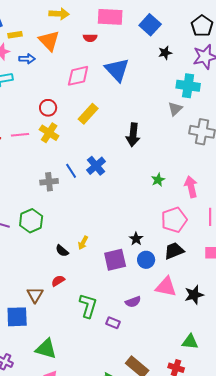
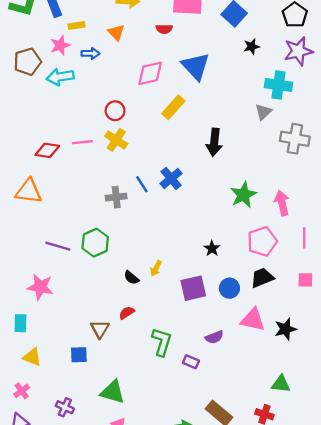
orange triangle: (49, 41) -> (116, 32), size x0.7
yellow rectangle: (88, 114) -> (173, 107), moved
green star: (158, 180) -> (243, 195), size x1.6
black star: (136, 239) -> (212, 248), moved
blue square: (17, 317) -> (79, 355), size x0.7

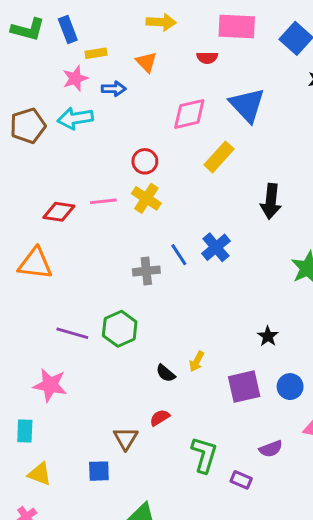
brown pentagon: (27, 62) -> (28, 126), moved

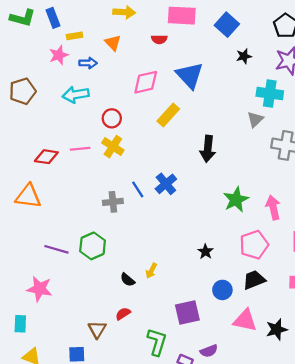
cyan arrow: (75, 118) -> (76, 95), moved
purple square: (244, 387) -> (187, 313), moved
purple semicircle: (271, 449) -> (209, 351), moved

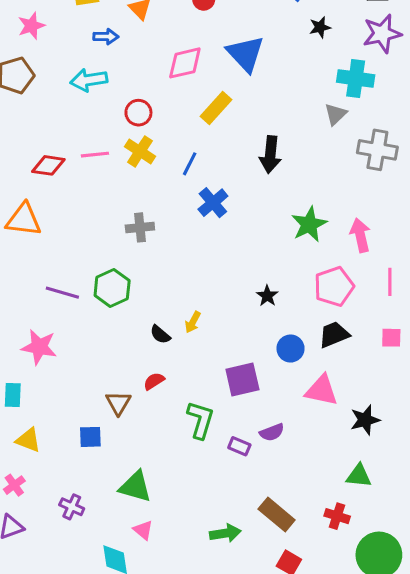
pink star: (59, 55) -> (31, 26), moved
blue line: (138, 189) -> (190, 164), moved, turned 60
black star: (277, 329) -> (365, 420), moved

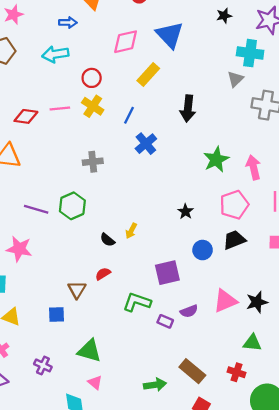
pink triangle: (322, 390) -> (225, 301), moved, turned -35
green L-shape: (200, 420) -> (137, 302), turned -88

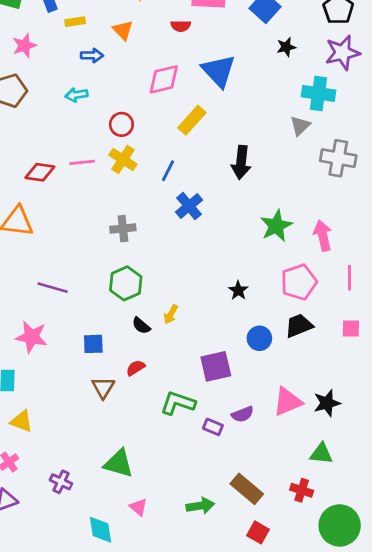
cyan arrow: (55, 54) -> (76, 95), size x0.7
green hexagon: (72, 206) -> (126, 283), moved
blue square: (57, 315) -> (93, 344), moved
pink triangle: (95, 382) -> (138, 507), moved

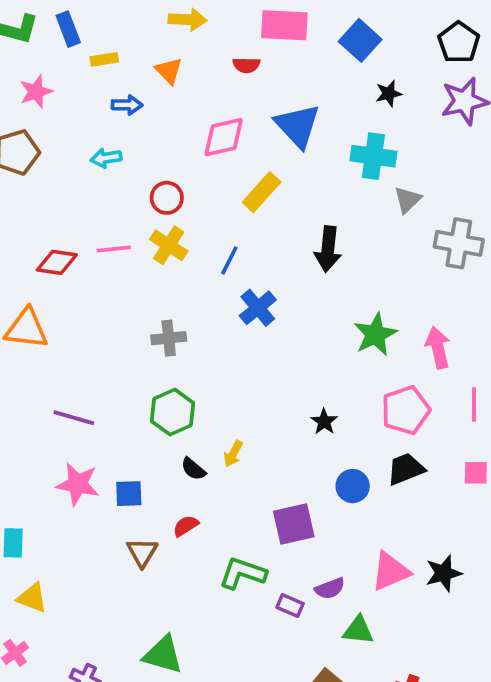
cyan cross: (319, 93) -> (373, 156), moved
pink star: (31, 337) -> (78, 484), moved
green triangle: (321, 454) -> (358, 630), moved

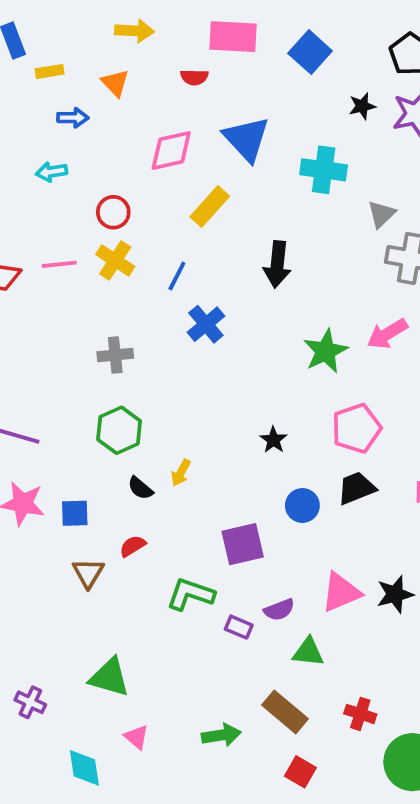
black star: (389, 94) -> (362, 106), moved
gray triangle: (408, 200) -> (381, 214), moved
pink arrow: (438, 348) -> (387, 334), moved, turned -108

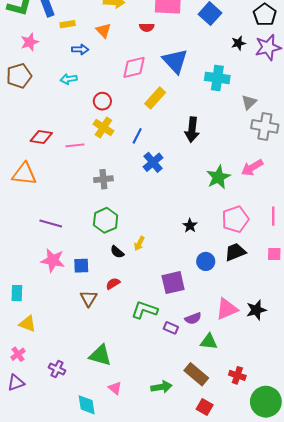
pink line: (59, 264) -> (75, 145), moved

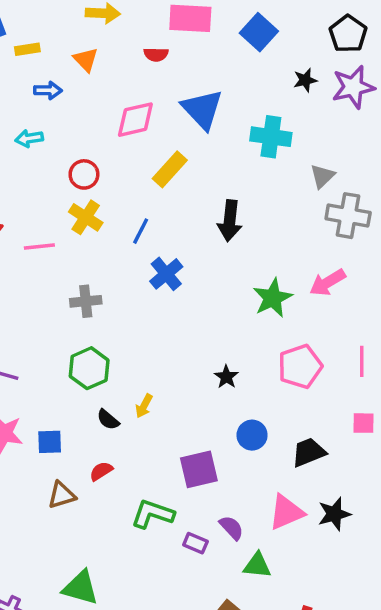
black trapezoid: (235, 252) -> (309, 452), moved
brown triangle: (89, 298) -> (62, 495), turned 42
purple semicircle: (193, 318) -> (231, 528), turned -112

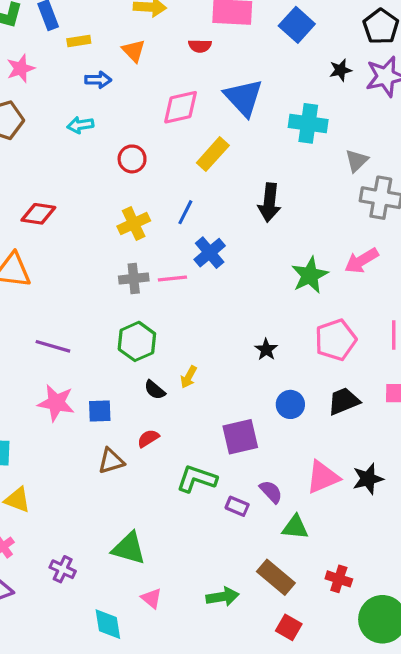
yellow cross: (86, 217) -> (134, 224), moved, turned 32
pink line: (39, 246) -> (172, 278), moved
black trapezoid: (309, 452) -> (344, 401), moved

